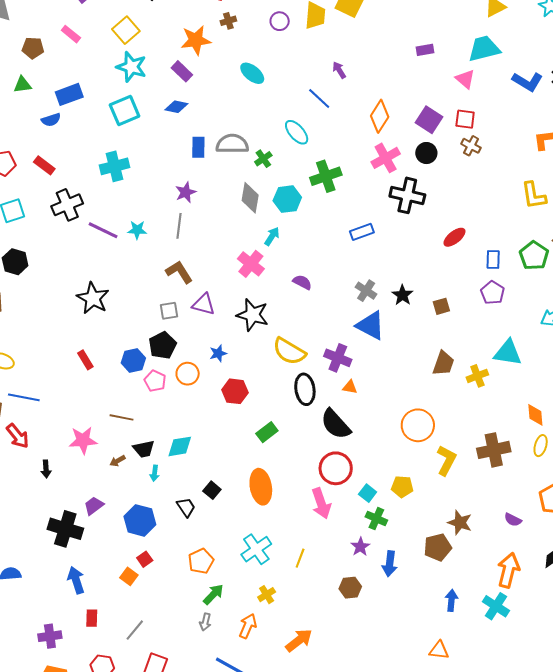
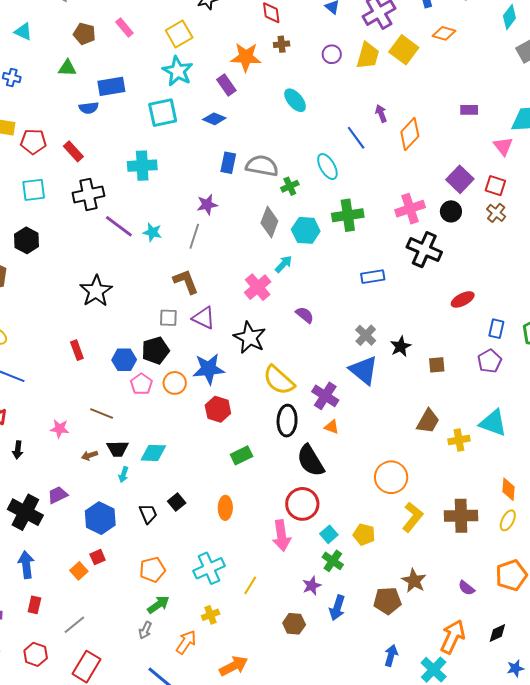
orange diamond: (380, 116) -> (410, 134), moved
blue star: (218, 353) -> (209, 369), size x1.8
pink star: (83, 440) -> (60, 429), size x0.7
orange ellipse: (261, 487) -> (225, 508), size x0.7

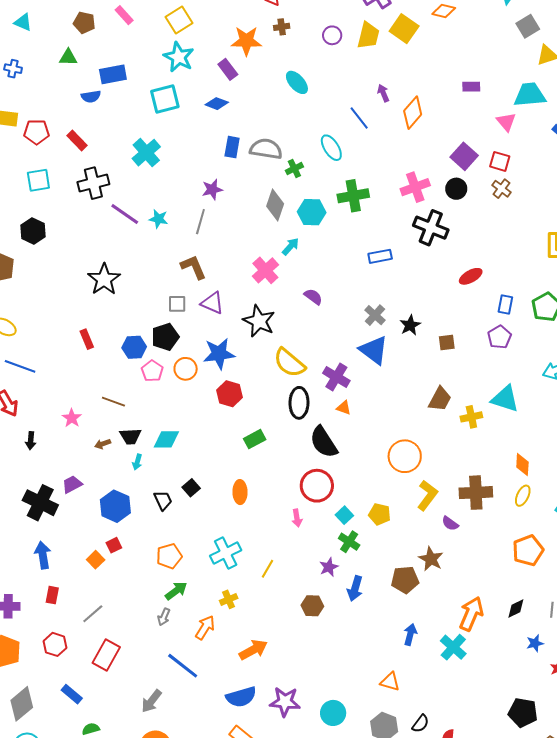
cyan cross: (142, 166) -> (146, 153), turned -36
pink star: (60, 429) -> (72, 418), turned 30
pink arrow: (281, 536) -> (297, 518), size x0.6
purple semicircle: (467, 588) -> (450, 523), moved

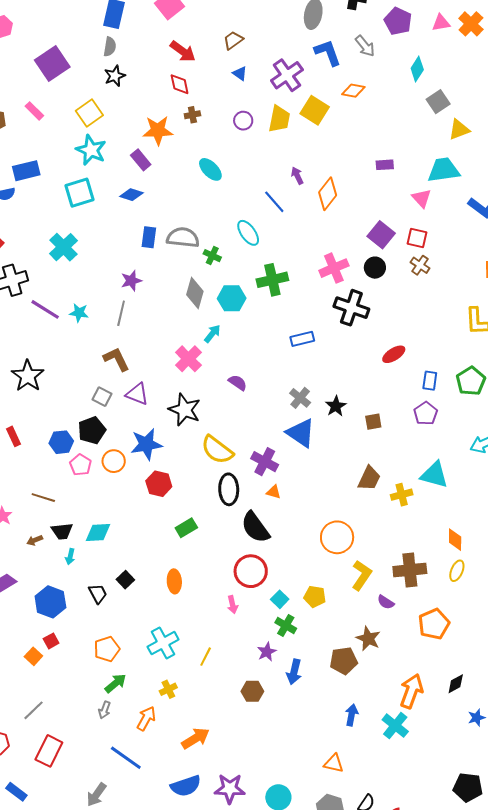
green cross: (294, 169) -> (212, 256), turned -36
gray square: (177, 304) -> (102, 397), turned 30
orange pentagon: (528, 550) -> (434, 624), moved

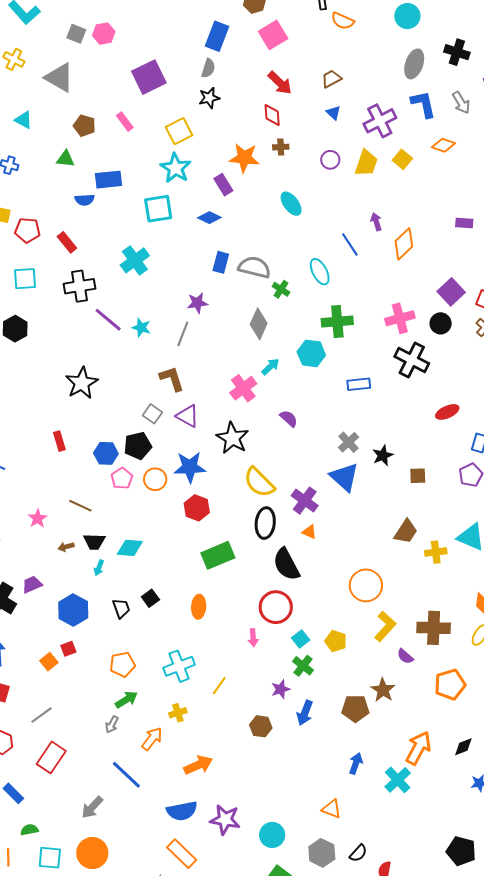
yellow square: (315, 110) -> (402, 159), size x0.7
cyan hexagon: (232, 298) -> (311, 353), moved
green rectangle: (186, 528) -> (218, 555), size x1.5

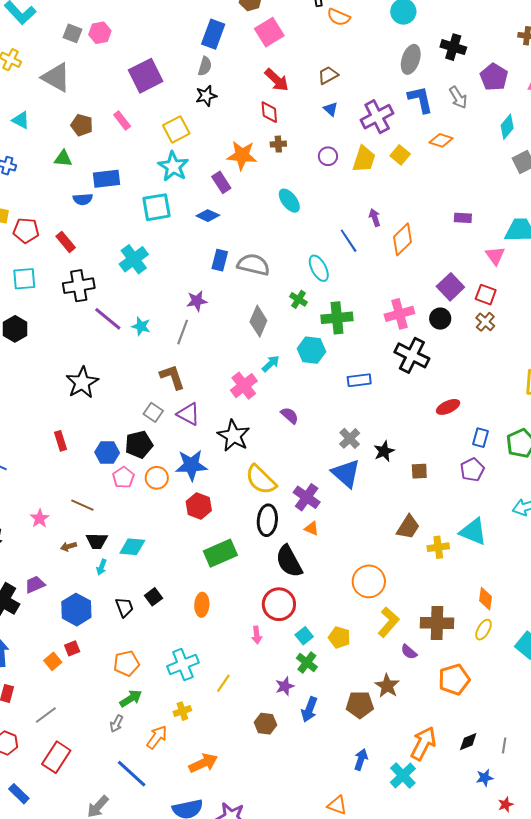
green cross: (281, 289) -> (298, 299), moved

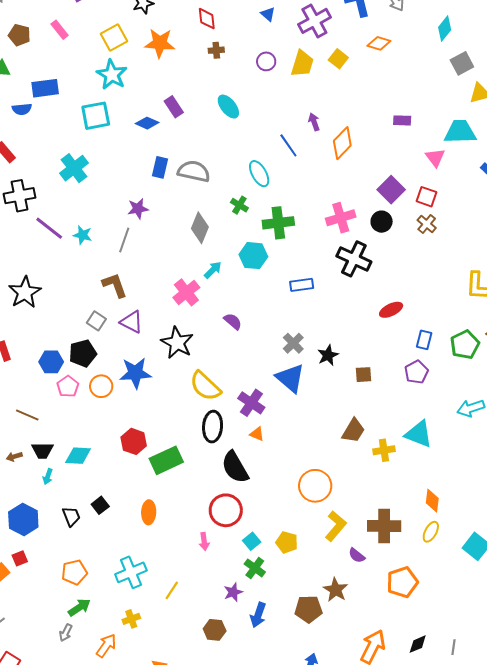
orange star: (242, 155) -> (160, 43), moved
purple rectangle: (221, 182) -> (174, 107), moved
red hexagon: (199, 506) -> (134, 441), moved

